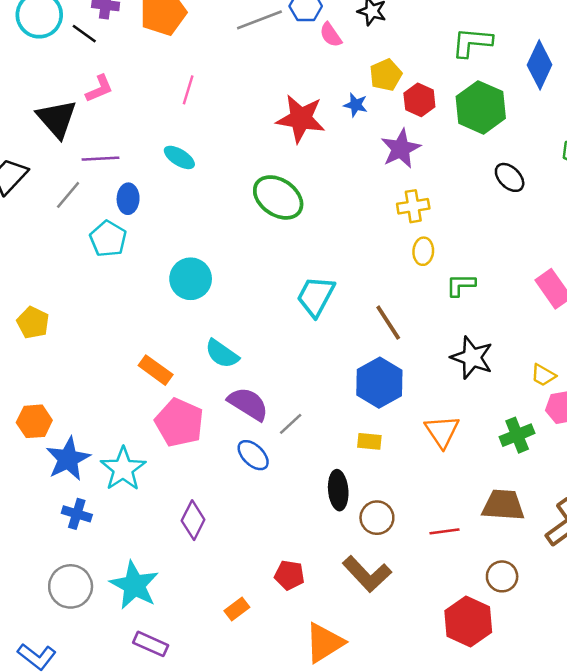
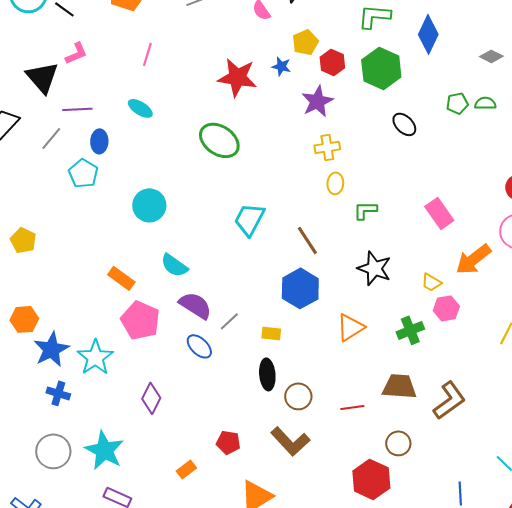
orange triangle: (442, 431) -> (350, 327), turned 32
yellow rectangle: (369, 441) -> (271, 333), moved

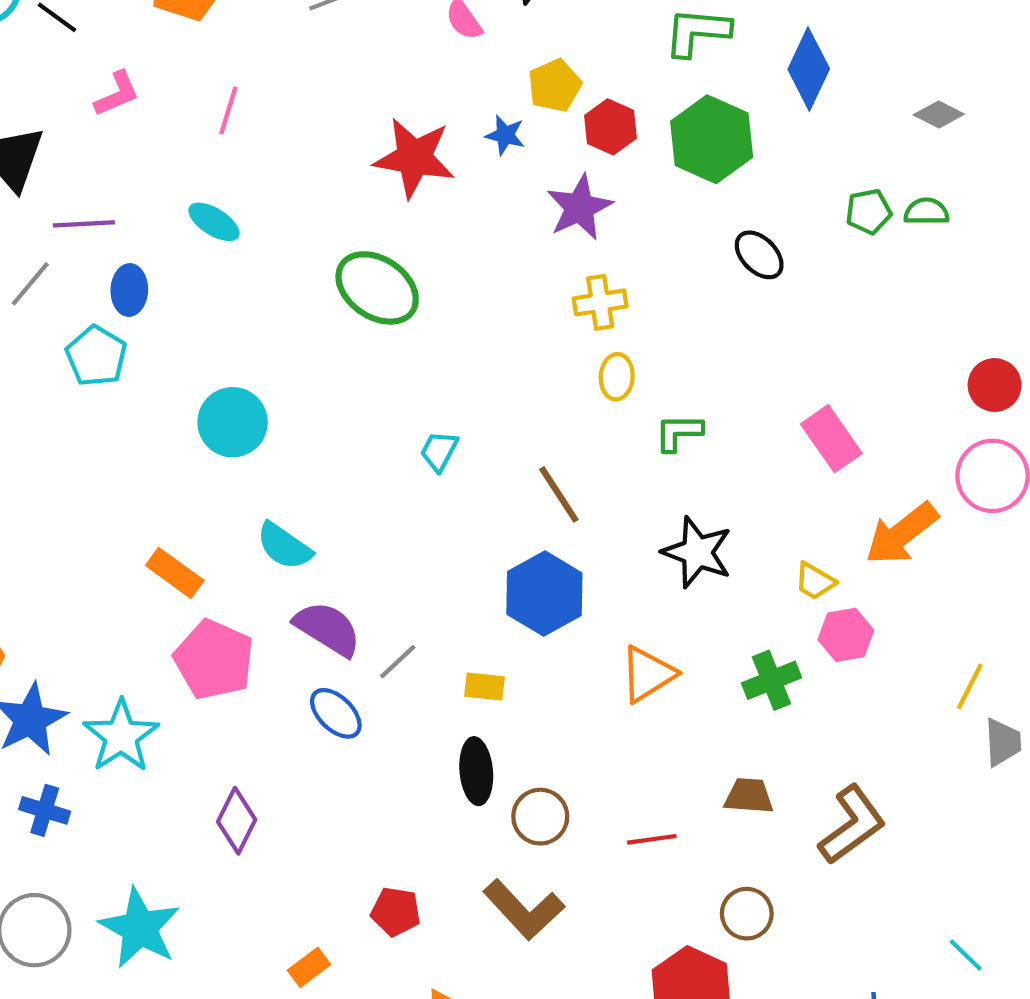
pink L-shape: (76, 53) -> (117, 94), moved
cyan trapezoid: (249, 219) -> (439, 451), size x0.6
brown trapezoid: (399, 386) -> (749, 796), size x0.7

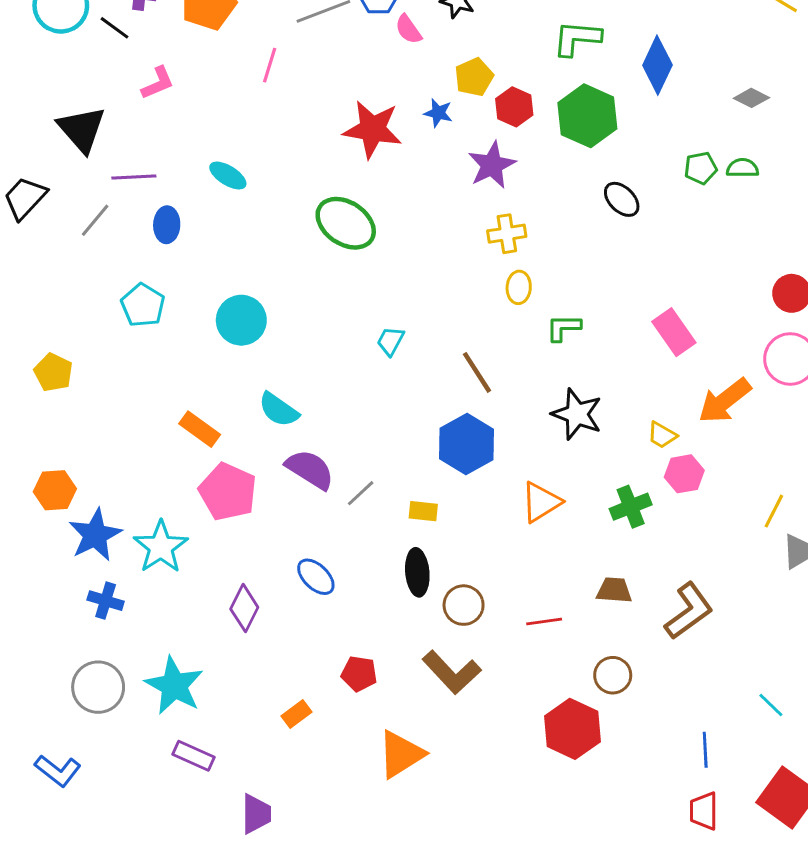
pink line: (228, 110) -> (270, 65), moved
cyan pentagon: (96, 356) -> (143, 305), moved
blue ellipse: (336, 713) -> (316, 577), moved

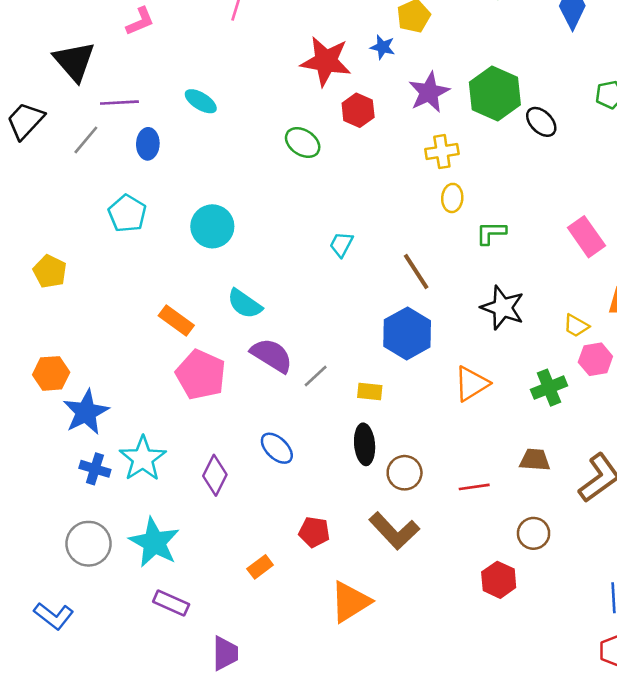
red hexagon: (514, 107) -> (358, 110), moved
green hexagon: (587, 116) -> (495, 94), moved
green ellipse: (346, 223) -> (303, 143), size x0.7
cyan star: (161, 547) -> (143, 459), moved
red hexagon: (572, 729) -> (499, 580), size x0.7

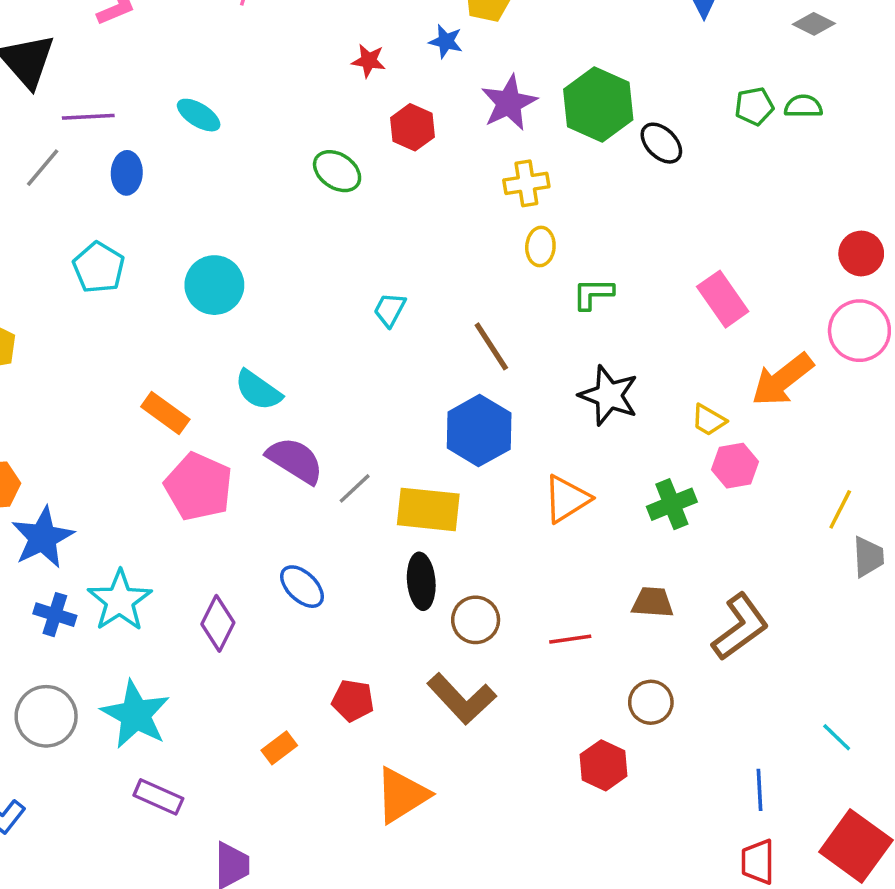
red star: (326, 61) -> (369, 61), size x0.5
yellow rectangle: (370, 391) -> (428, 509), size x1.8

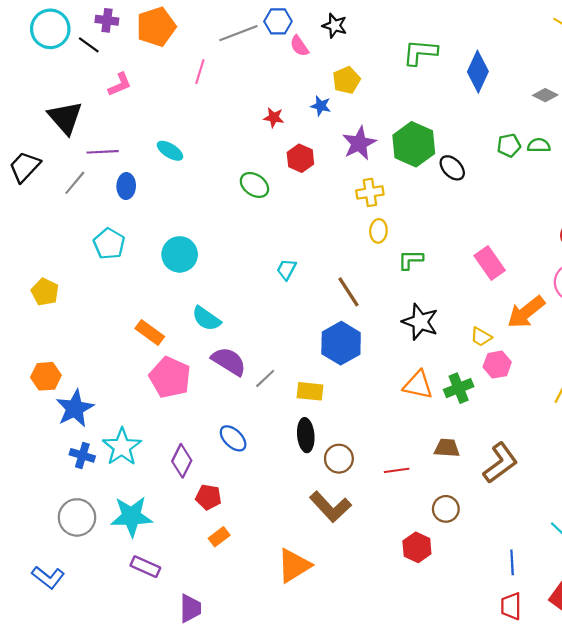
orange triangle: (567, 499) -> (418, 385), moved, turned 44
yellow rectangle: (428, 509) -> (310, 391), size x0.7
red pentagon: (353, 700) -> (208, 497), moved
cyan star: (136, 715) -> (131, 516), turned -30

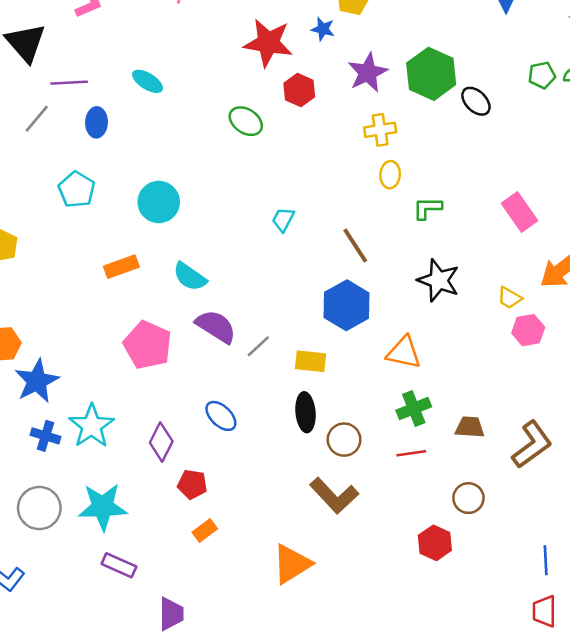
red star: (274, 118) -> (268, 43), size x2.0
orange rectangle: (150, 332) -> (121, 267), moved, turned -56
orange triangle: (418, 385) -> (404, 353), moved
green cross: (459, 388) -> (414, 408), moved

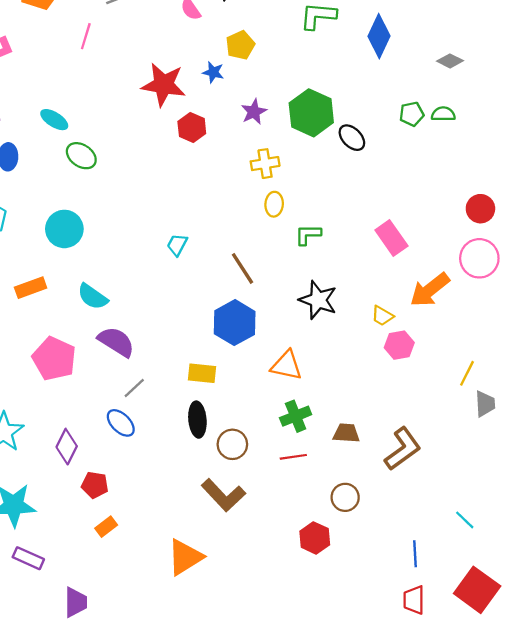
purple star: (368, 73) -> (254, 112), size x0.7
green ellipse: (246, 121) -> (81, 156), moved
gray line: (258, 346) -> (134, 388), moved

